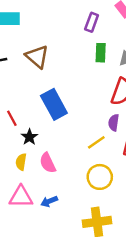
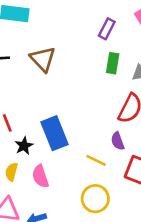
blue rectangle: (54, 104) -> (54, 133), moved
purple semicircle: (114, 123) -> (118, 141), turned -35
yellow line: (96, 142) -> (96, 160), turned 54

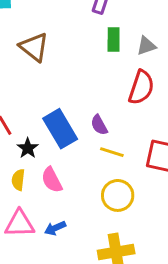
purple semicircle: (118, 141) -> (99, 125), moved

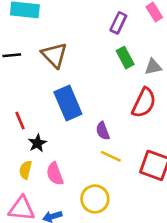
green rectangle: (114, 39) -> (125, 58), turned -36
blue rectangle: (60, 129) -> (68, 103), moved
yellow circle: (118, 195) -> (95, 199), moved

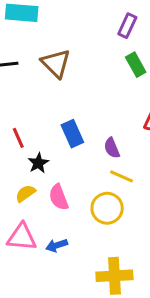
blue rectangle: (68, 103) -> (72, 134), moved, size x0.7
yellow semicircle: (25, 170) -> (25, 193), turned 42
yellow circle: (95, 199) -> (107, 208), moved

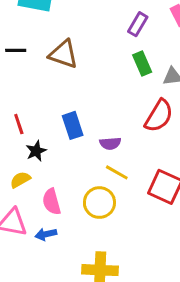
brown triangle: (56, 63) -> (63, 54), turned -32
purple semicircle: (112, 148) -> (110, 143), turned -78
pink semicircle: (59, 197) -> (52, 202), moved

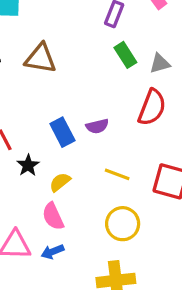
purple semicircle: (110, 143) -> (97, 126), moved
yellow semicircle: (20, 180) -> (60, 182), moved
yellow circle: (99, 203) -> (123, 224), moved

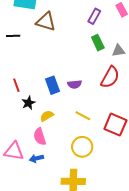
brown triangle: (41, 58) -> (46, 22), moved

